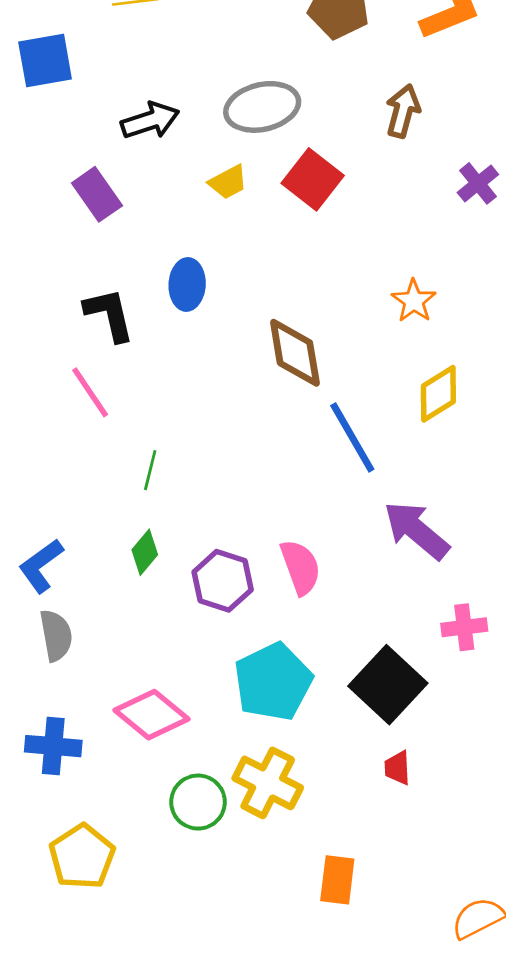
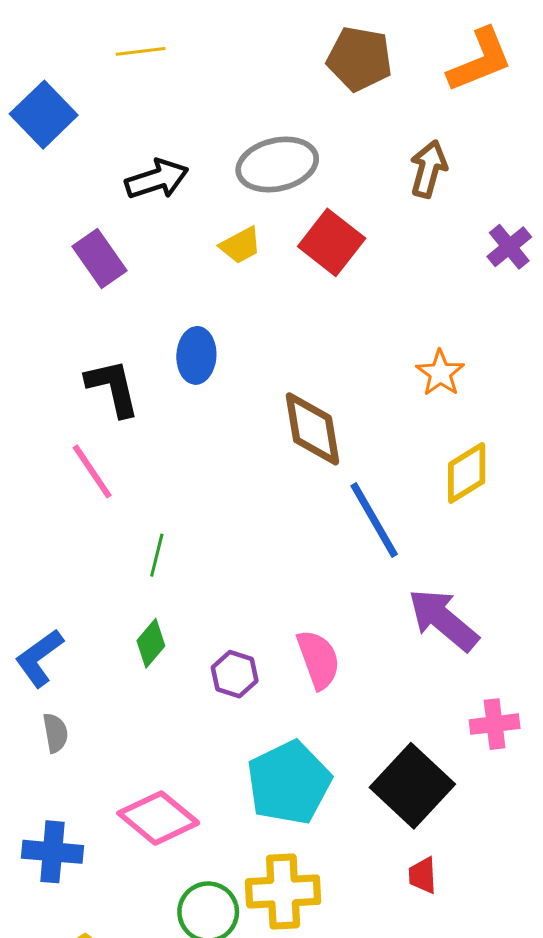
blue square: (45, 61) -> (44, 115), turned -34
purple hexagon: (223, 581) -> (235, 674), size x0.7
gray semicircle: (56, 635) -> (55, 733), size x0.7
yellow cross: (268, 783) -> (283, 892), turned -30

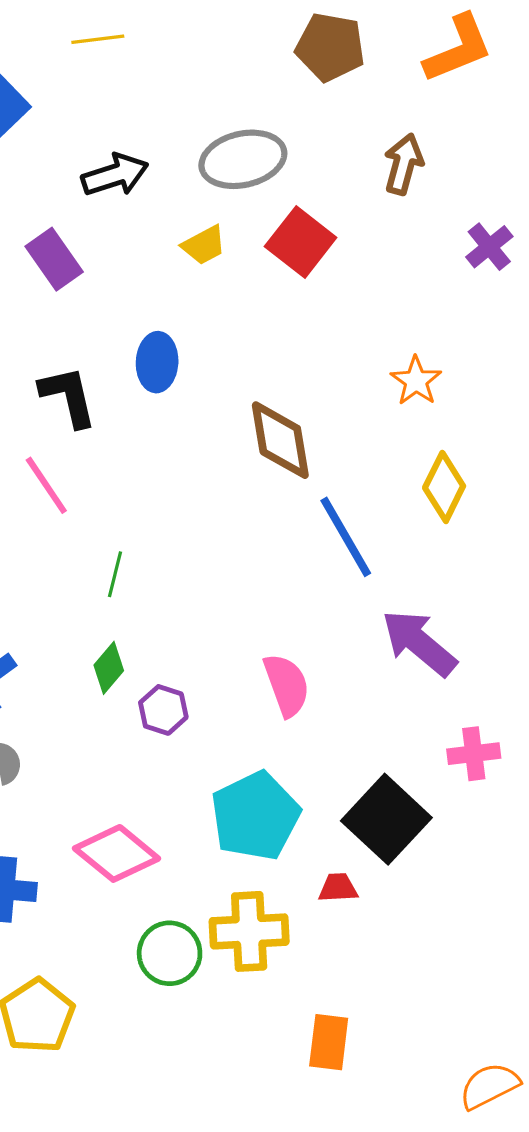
yellow diamond: (467, 473) -> (444, 487), turned -32
purple hexagon: (235, 674) -> (163, 710), moved
red trapezoid: (423, 875) -> (338, 888), moved, turned 90

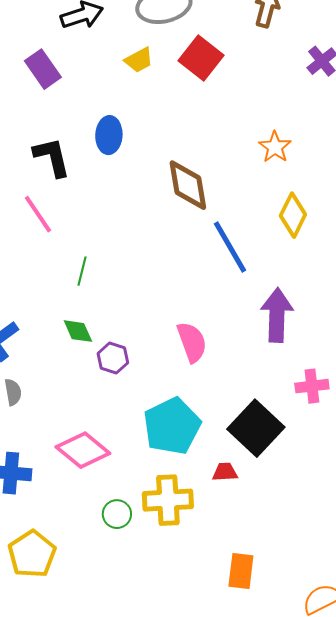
purple arrow: (419, 643) -> (277, 315), turned 52
green diamond: (109, 668) -> (78, 331), turned -64
green circle: (170, 953) -> (117, 514), size x0.7
orange rectangle: (329, 1042) -> (241, 571), moved

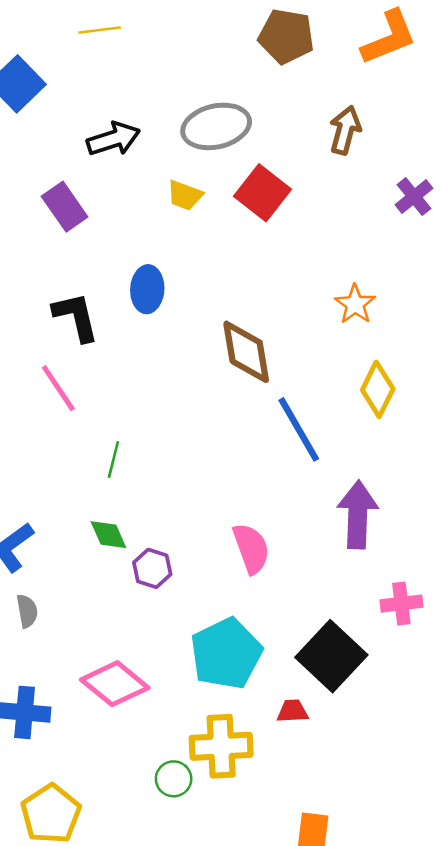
yellow trapezoid: (139, 60) -> (185, 195), turned 48
green circle: (117, 514) -> (174, 779), moved

